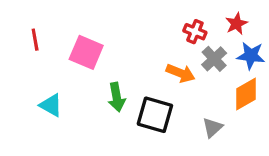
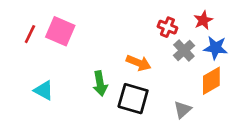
red line: (35, 40) -> (30, 34), turned 36
pink square: (86, 52) -> (60, 31), moved
orange arrow: (181, 73) -> (139, 63), moved

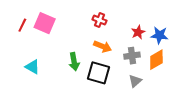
red star: (203, 20) -> (138, 32), moved
red cross: (167, 27) -> (99, 20), moved
gray cross: (184, 51) -> (132, 56), moved, turned 35

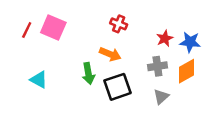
orange arrow: (103, 46) -> (110, 54), moved
black square: (98, 73) -> (117, 87), turned -35

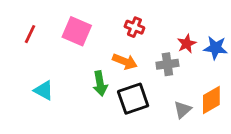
pink square: (53, 28) -> (77, 31), moved
gray cross: (157, 66) -> (167, 64), moved
orange diamond: (187, 71) -> (211, 100), moved

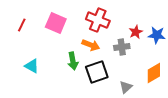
red cross: (134, 27) -> (98, 20), size x1.6
gray triangle: (183, 110) -> (126, 87), moved

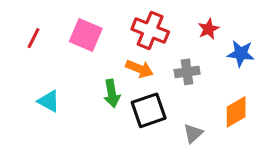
red star: (136, 32) -> (209, 29), moved

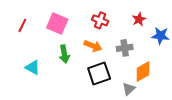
red cross: (150, 30) -> (100, 20), size x0.7
green arrow: (112, 93) -> (64, 54), moved
orange diamond: (236, 112) -> (143, 71), moved

